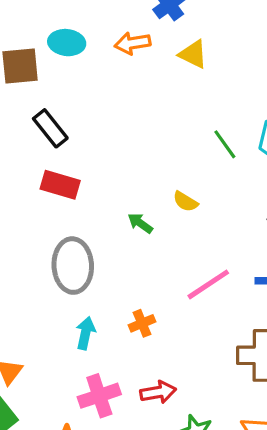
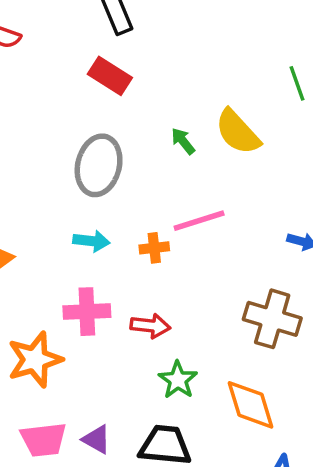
yellow semicircle: (185, 202) -> (238, 132), size x1.8
pink line: (208, 284) -> (199, 221), moved
cyan arrow: (86, 333) -> (91, 241), turned 68

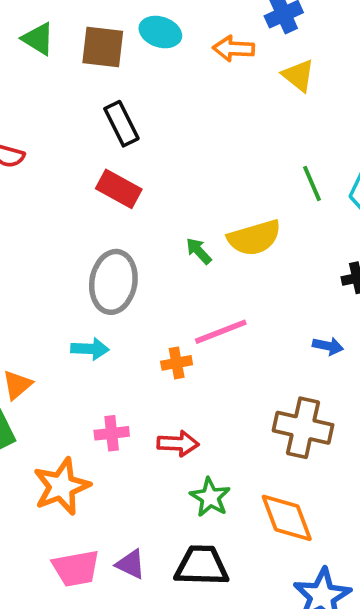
yellow semicircle: (238, 132) -> (254, 238), turned -60
cyan arrow: (91, 241) -> (90, 349), moved
pink cross: (87, 312) -> (112, 433), size x0.7

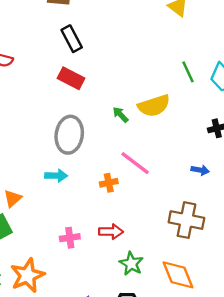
pink line: (221, 332) -> (135, 163), turned 60
pink cross: (112, 433) -> (70, 238), moved
orange star: (62, 486) -> (27, 275), moved

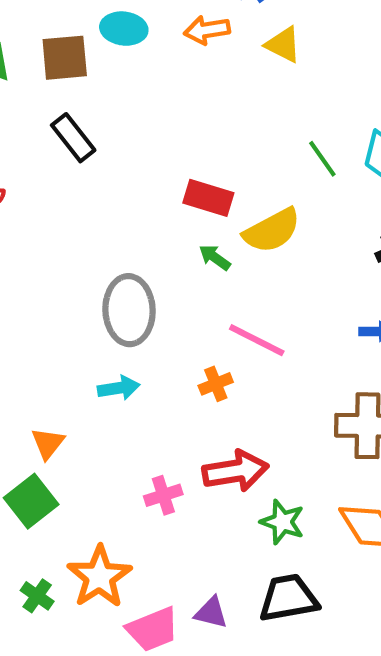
black rectangle: (72, 39) -> (73, 138), moved
red rectangle: (71, 78) -> (208, 198), moved
red arrow: (111, 232) -> (235, 471), size x1.4

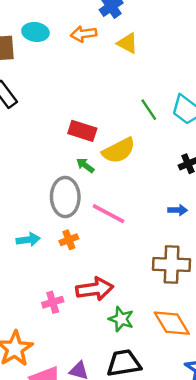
gray ellipse: (129, 310) -> (65, 197), moved
orange cross: (216, 384) -> (69, 240), moved

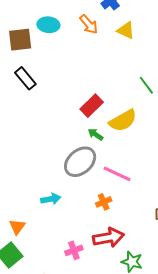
orange arrow: (84, 34) -> (89, 24), turned -120
red rectangle: (82, 131) -> (92, 106), turned -60
gray ellipse: (65, 197) -> (80, 162), turned 52
orange cross: (69, 240) -> (104, 202), moved

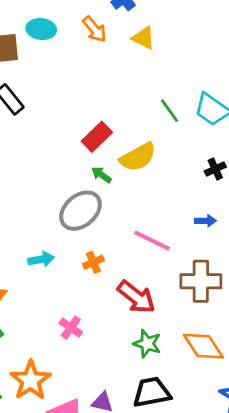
pink line: (117, 174) -> (152, 241), moved
orange cross: (104, 202) -> (93, 262), moved
red arrow: (108, 238) -> (136, 297), moved, turned 48
pink cross: (74, 250) -> (71, 328), turned -36

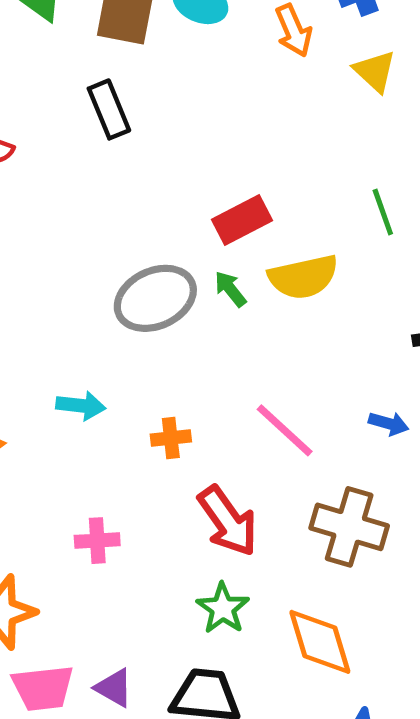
gray ellipse: (81, 211) -> (155, 298), moved
pink cross: (71, 328) -> (97, 541), turned 35

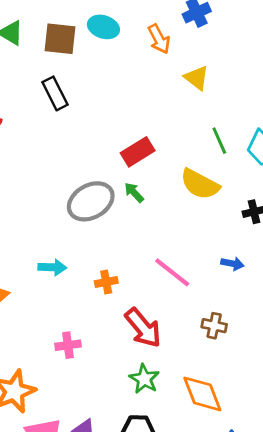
yellow triangle: (375, 71) -> (197, 78), moved
yellow semicircle: (303, 277) -> (200, 184), moved, turned 45
brown cross: (349, 527) -> (214, 326), size x0.6

